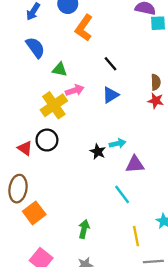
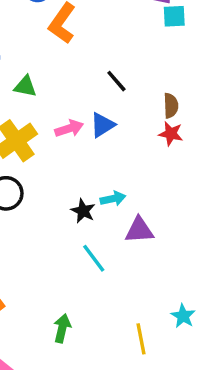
black line: (111, 64) -> (116, 81), moved
pink arrow: (75, 90) -> (69, 128), moved
cyan line: (122, 194) -> (94, 258), moved

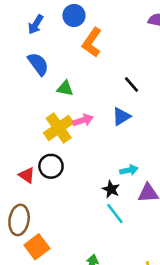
pink arrow: (69, 128) -> (83, 120), moved
black star: (83, 211) -> (111, 189), moved

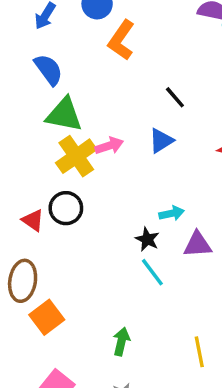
green triangle: (65, 88) -> (64, 115), moved, size x1.6

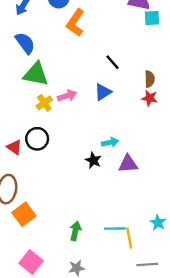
yellow cross: (76, 156) -> (44, 103), size x0.6
cyan line: (152, 272) -> (115, 229), moved, turned -54

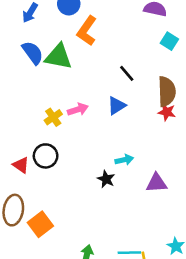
cyan square: (152, 18) -> (169, 41), moved, turned 35
green triangle: (36, 74) -> (58, 57), moved
brown semicircle: (150, 79) -> (167, 91), size x1.6
purple triangle: (128, 164) -> (156, 183), moved
orange square: (24, 214) -> (40, 224), moved

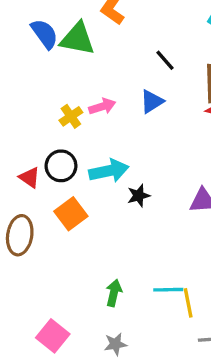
cyan arrow: (124, 160) -> (109, 171), moved, size x1.6
black star: (106, 179) -> (139, 196), turned 30
orange square: (40, 224) -> (71, 214), moved

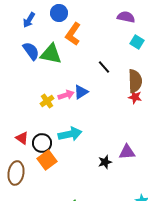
blue triangle: (152, 102) -> (81, 92), moved
black circle: (61, 166) -> (42, 143), moved
black star: (139, 196) -> (105, 162), moved

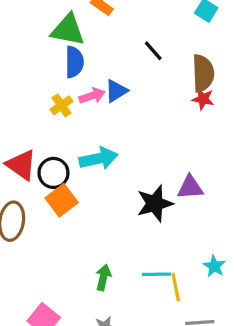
blue semicircle: (31, 51) -> (74, 62), moved, turned 36
red triangle: (22, 138) -> (21, 165), size x1.5
black star: (105, 162) -> (155, 203), size x1.6

